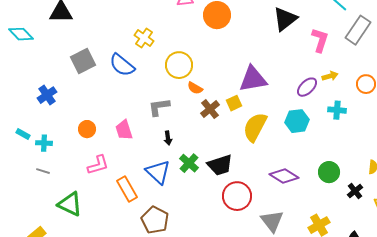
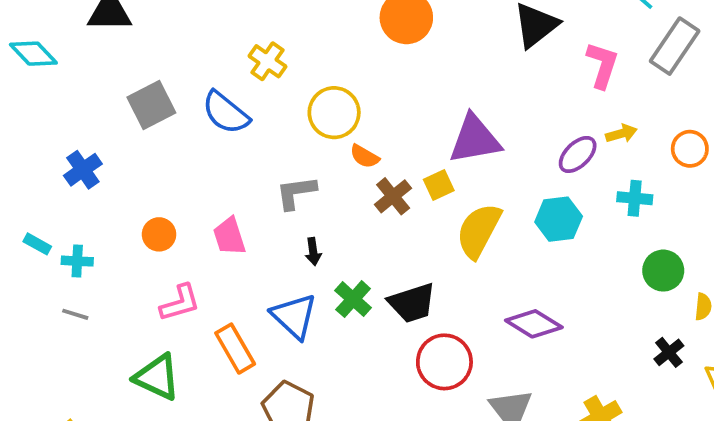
green circle: (329, 172) -> (663, 271), moved
green triangle: (70, 204) -> (157, 377), moved

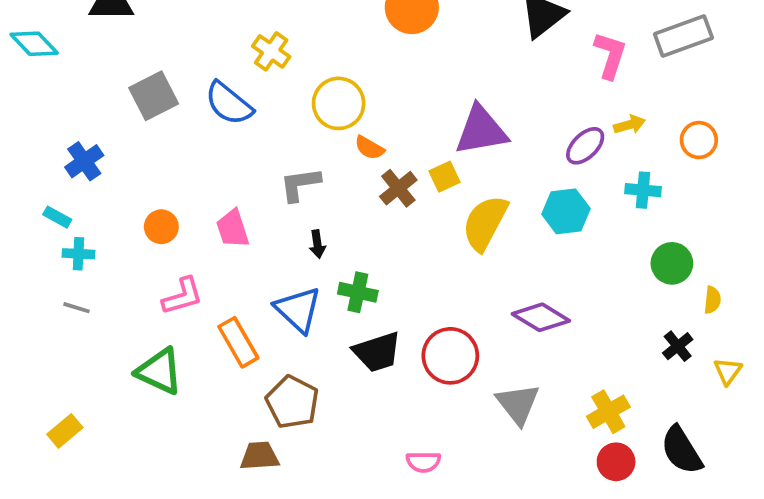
gray rectangle: (675, 46) -> (683, 36), turned 36
cyan rectangle: (37, 244) -> (57, 217), moved
green cross: (353, 299) -> (358, 292), turned -30
black trapezoid: (412, 303) -> (377, 352), moved

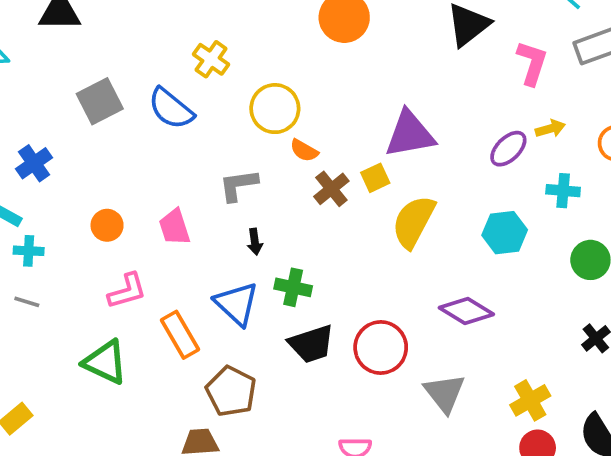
cyan hexagon: (566, 211) -> (505, 233), moved

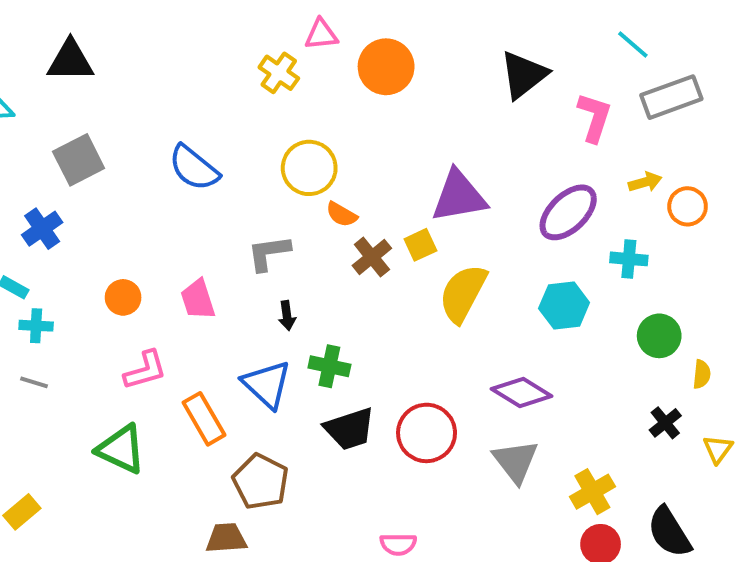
yellow cross: (211, 59) -> (279, 73), moved
gray square: (100, 101) -> (79, 160), moved
yellow arrow: (550, 129) -> (645, 182), moved
purple ellipse: (508, 149) -> (568, 212), size x1.4
gray triangle: (445, 393) -> (516, 461), moved

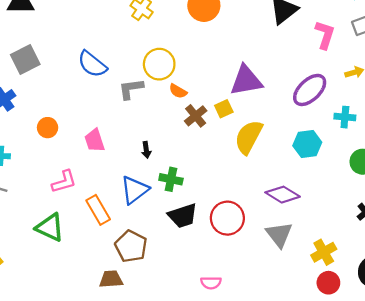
gray L-shape: (269, 253) -> (131, 89), moved
orange circle: (123, 297) -> (48, 128), moved
blue triangle: (267, 384) -> (135, 190), turned 40

